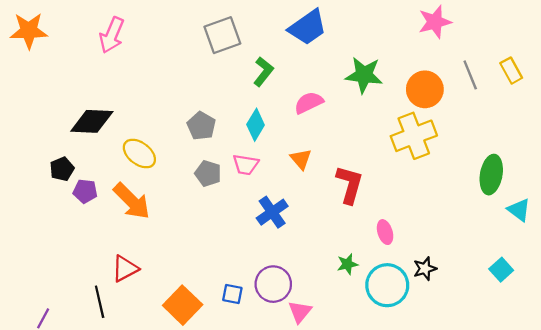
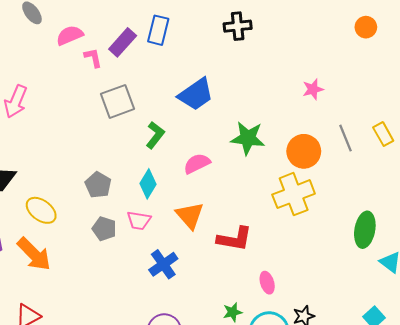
pink star: (435, 22) -> (313, 89), size x0.7
orange triangle: (301, 159) -> (190, 215), size x1.4
red L-shape: (350, 184) -> (235, 239), turned 84

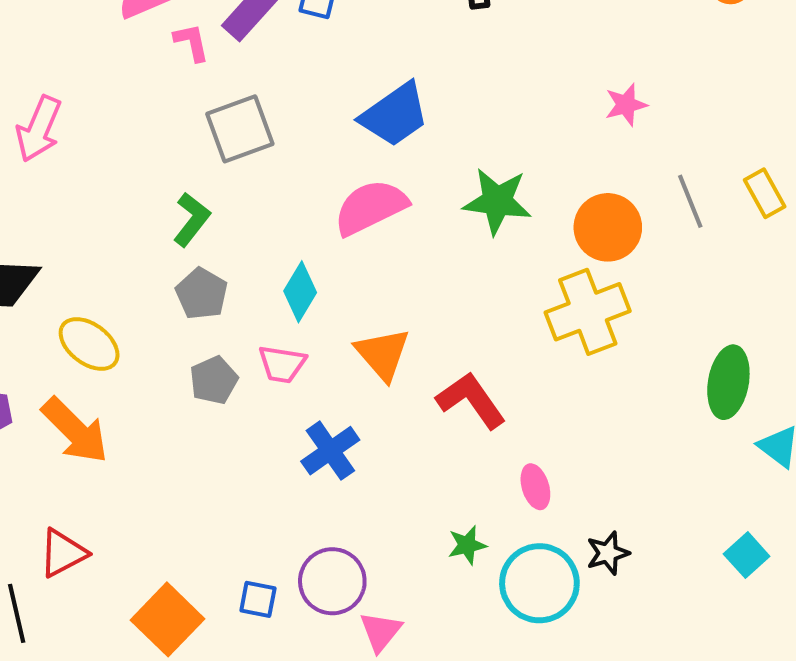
green L-shape: (155, 135) -> (192, 219), moved
pink semicircle: (197, 164) -> (371, 207), moved, size x1.4
gray pentagon: (104, 229) -> (214, 380), turned 30
red L-shape: (235, 239) -> (471, 400), turned -135

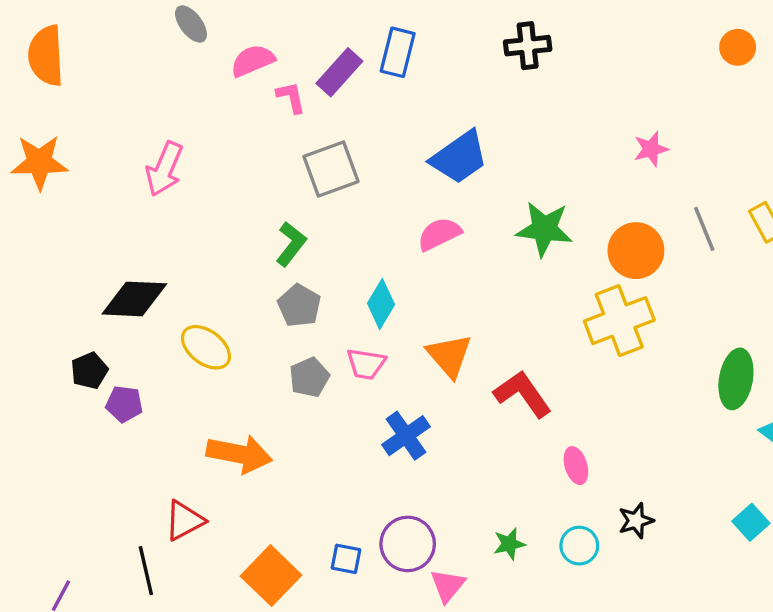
pink semicircle: (371, 207) -> (439, 234), size x0.7
orange arrow: (75, 430) -> (239, 454), moved, turned -34
green star: (467, 545) -> (509, 544), moved
cyan circle: (539, 583) -> (579, 546), size x0.6

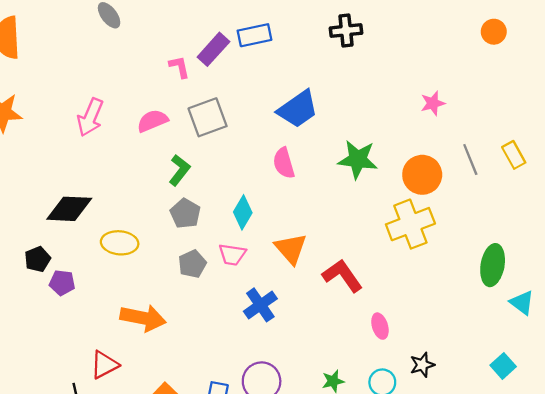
blue rectangle: (398, 52) -> (254, 35), turned 64
pink semicircle: (253, 61) -> (152, 121), moved
pink semicircle: (439, 234) -> (284, 163), turned -80
yellow ellipse: (206, 347) -> (120, 243), turned -32

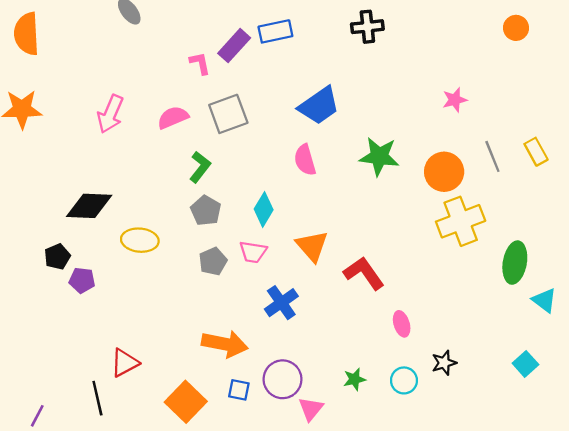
yellow cross: (410, 224) -> (461, 221), moved
orange arrow: (143, 318) -> (225, 344), moved

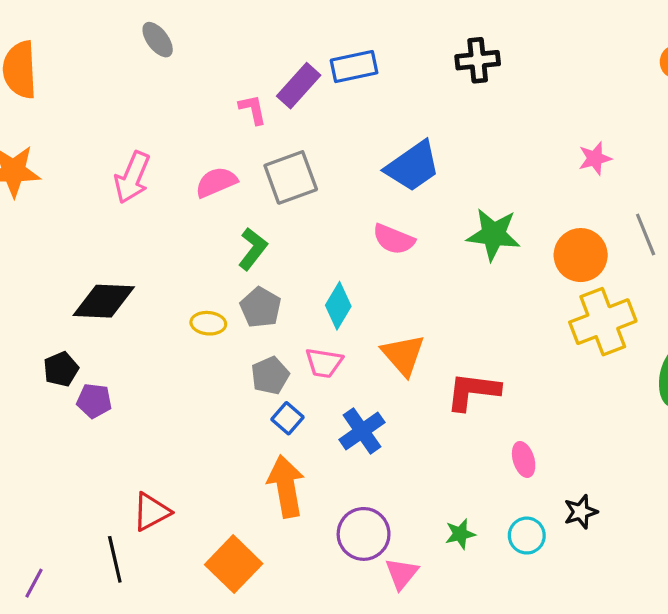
pink semicircle: (305, 160) -> (394, 239), turned -52
yellow ellipse: (140, 240) -> (208, 323), moved, size x0.7
red L-shape: (364, 273) -> (473, 391), turned -48
orange arrow: (225, 344) -> (286, 486), turned -111
blue square: (239, 390) -> (288, 418), moved, turned 30

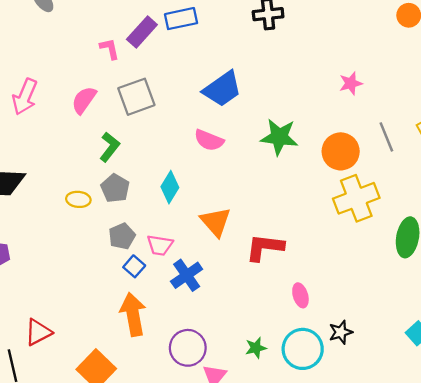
pink semicircle: (216, 182) -> (84, 100), turned -32
pink trapezoid: (324, 363) -> (160, 245), moved
cyan circle: (527, 536) -> (303, 349), size x1.6

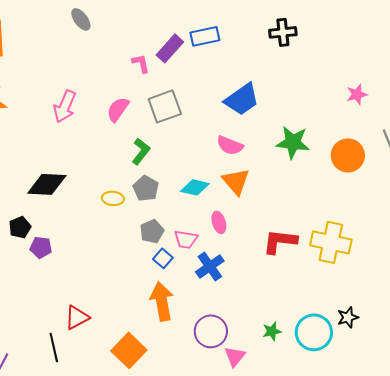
cyan diamond: (170, 187) -> (195, 187), turned 72
yellow cross: (356, 198) -> (331, 242), moved, turned 33
orange triangle: (216, 222) -> (236, 181), moved
pink ellipse: (300, 295) -> (219, 222), moved

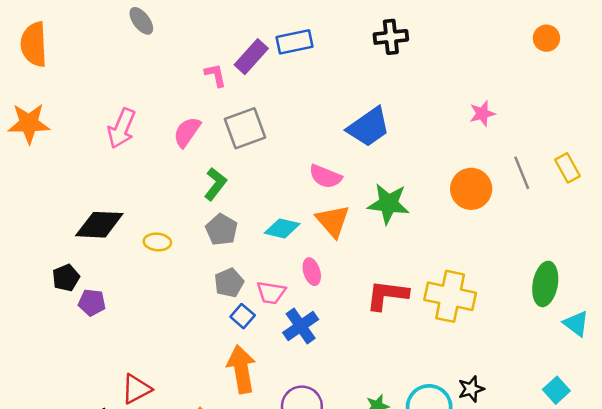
blue trapezoid: (242, 99) -> (369, 127), moved
green star: (293, 142) -> (388, 204), moved
yellow ellipse: (113, 198) -> (157, 242), moved

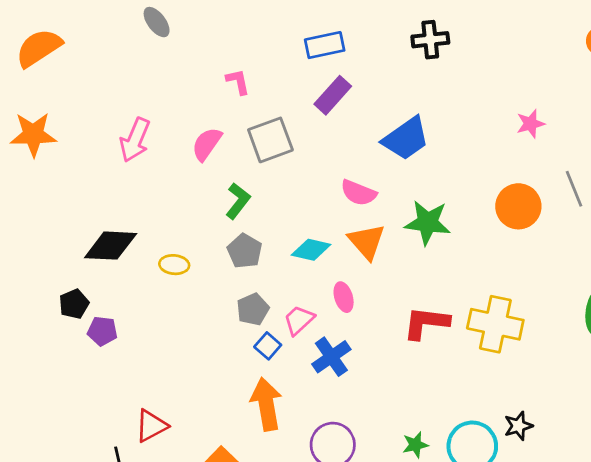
orange semicircle: (34, 44) -> (39, 48), turned 60
purple rectangle: (251, 57) -> (333, 95), moved
pink trapezoid: (271, 293) -> (299, 320), turned 128

